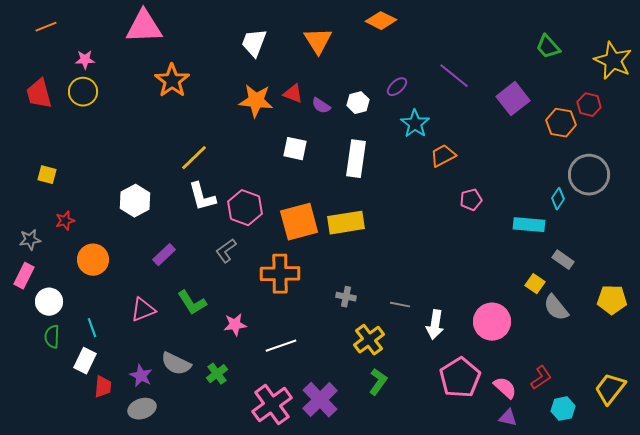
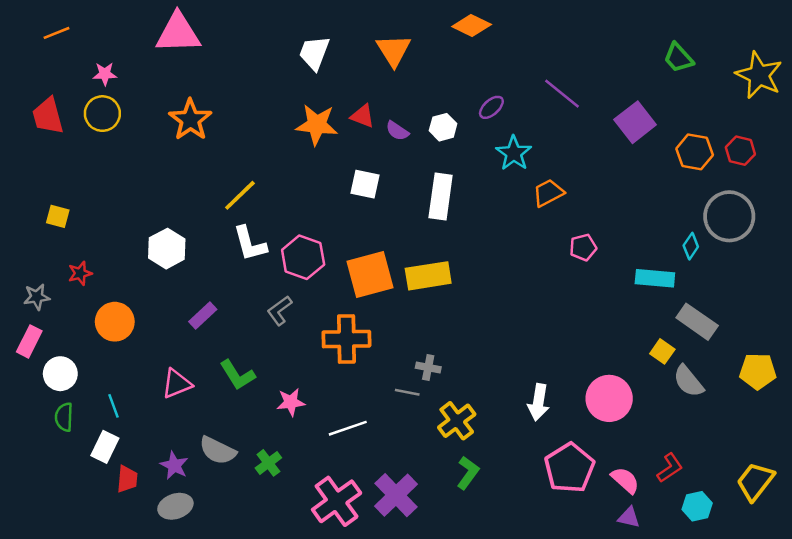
orange star: (172, 81) -> (190, 120), moved
red hexagon: (589, 105) -> (740, 151), moved
gray rectangle: (563, 260) -> (697, 322), size x1.5
gray line: (400, 305) -> (407, 392), moved

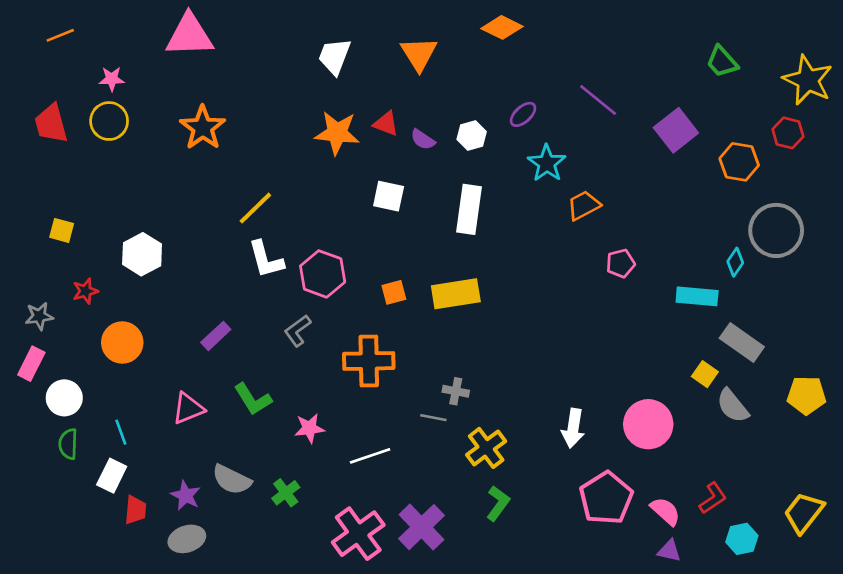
red hexagon: (740, 151) -> (788, 133), moved
white hexagon: (167, 249) -> (142, 254), moved
orange square: (370, 275) -> (394, 292), size x0.5

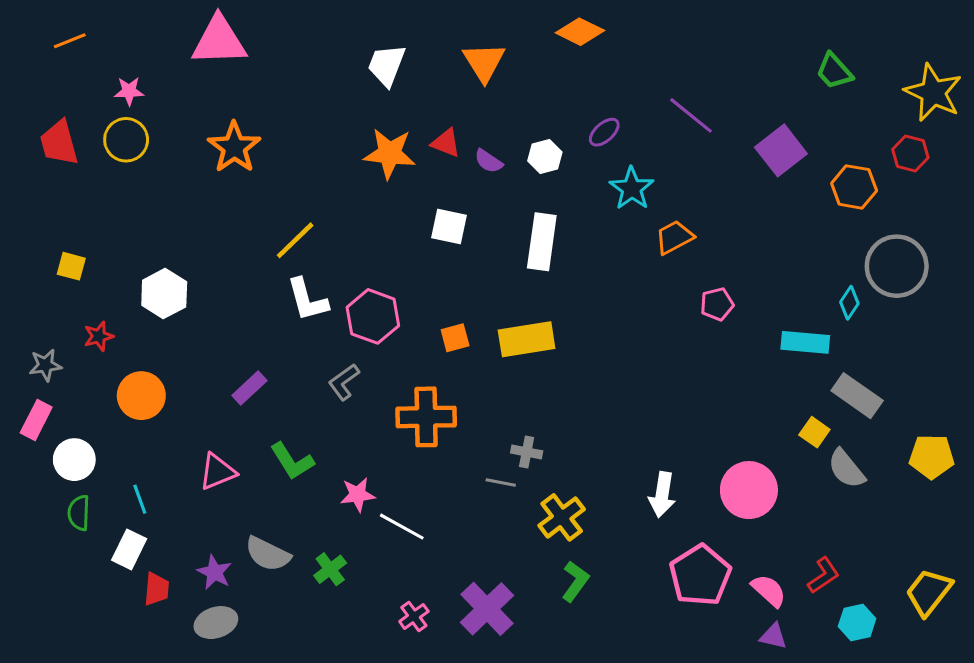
white line: (370, 456) -> (402, 527), moved, turned 48
pink cross: (358, 534) -> (414, 616), size x0.5

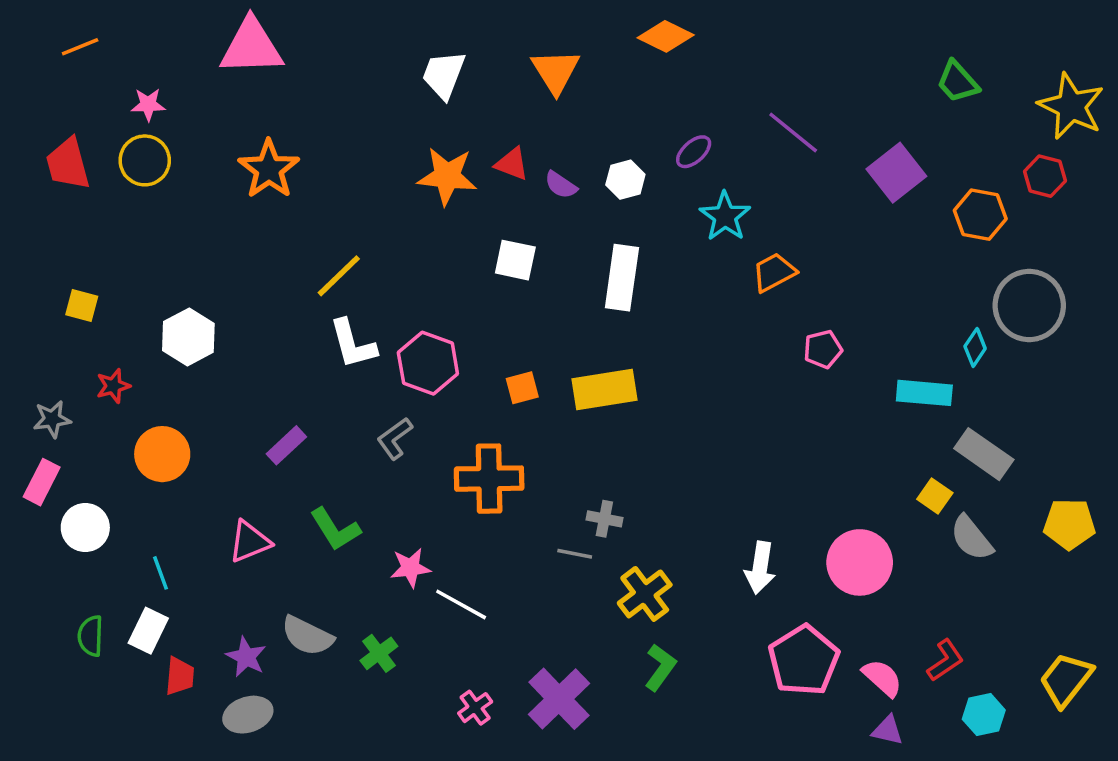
green semicircle: (79, 513) -> (91, 636), moved

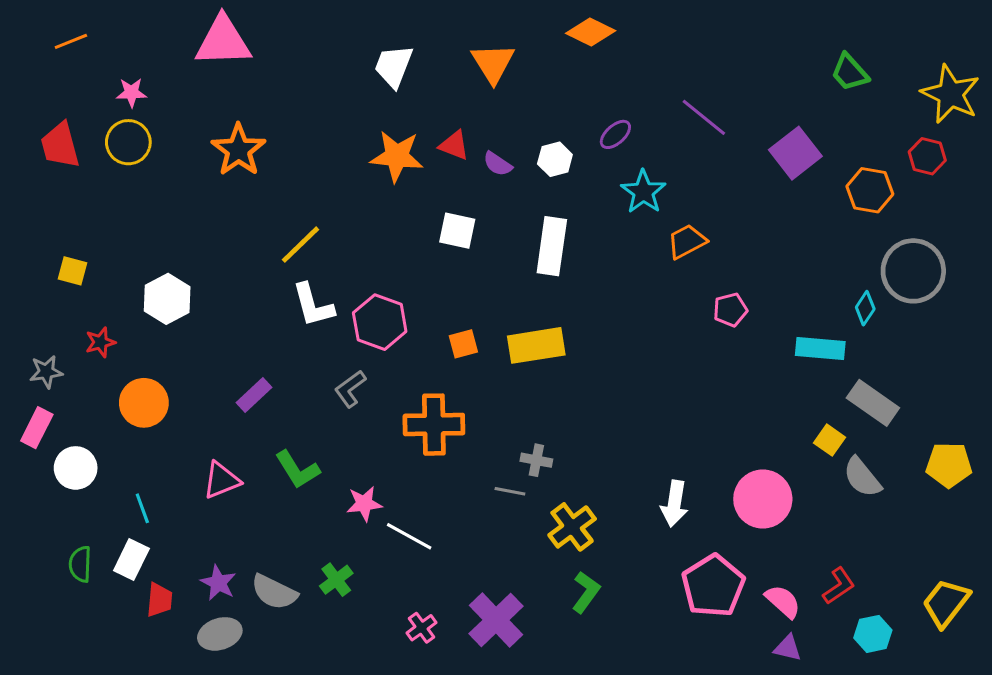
gray semicircle: (307, 636) -> (274, 592), moved

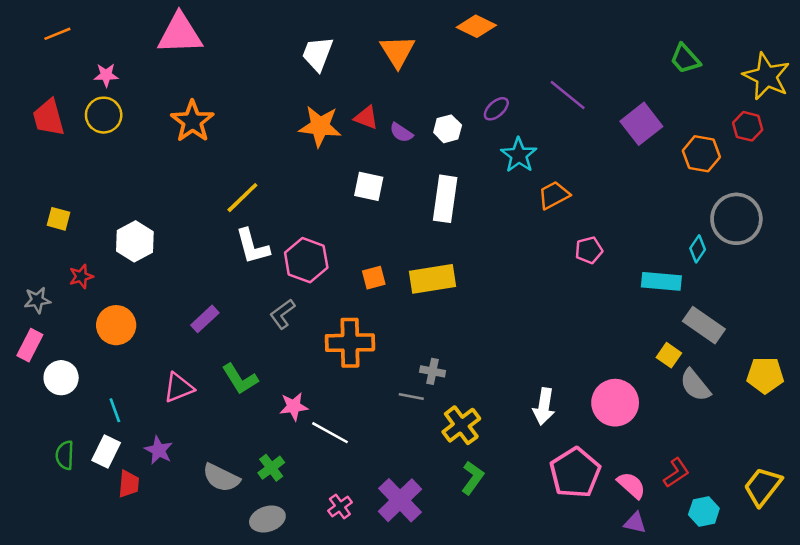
purple star: (218, 583) -> (159, 450), moved
gray ellipse: (220, 634) -> (267, 519), moved

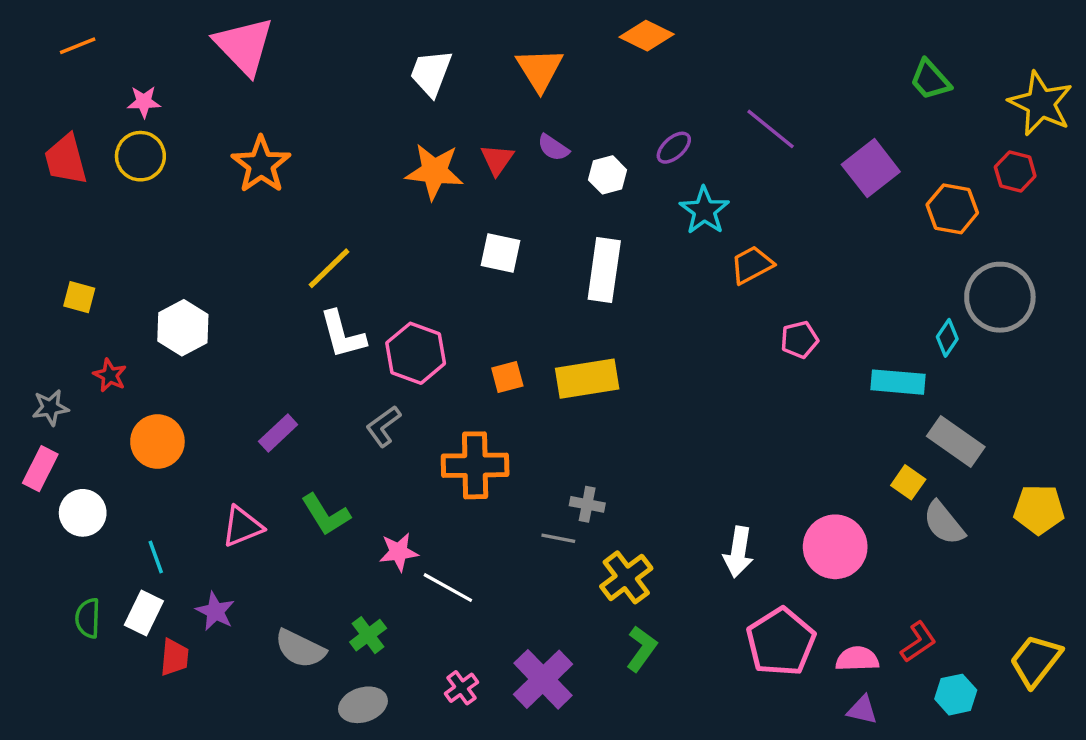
pink triangle: (180, 34) -> (244, 46), turned 48
red triangle: (366, 118) -> (497, 160), turned 44
purple semicircle: (401, 133) -> (553, 148), moved
red star: (81, 276) -> (110, 375), turned -30
pink semicircle: (631, 485) -> (857, 659), turned -44

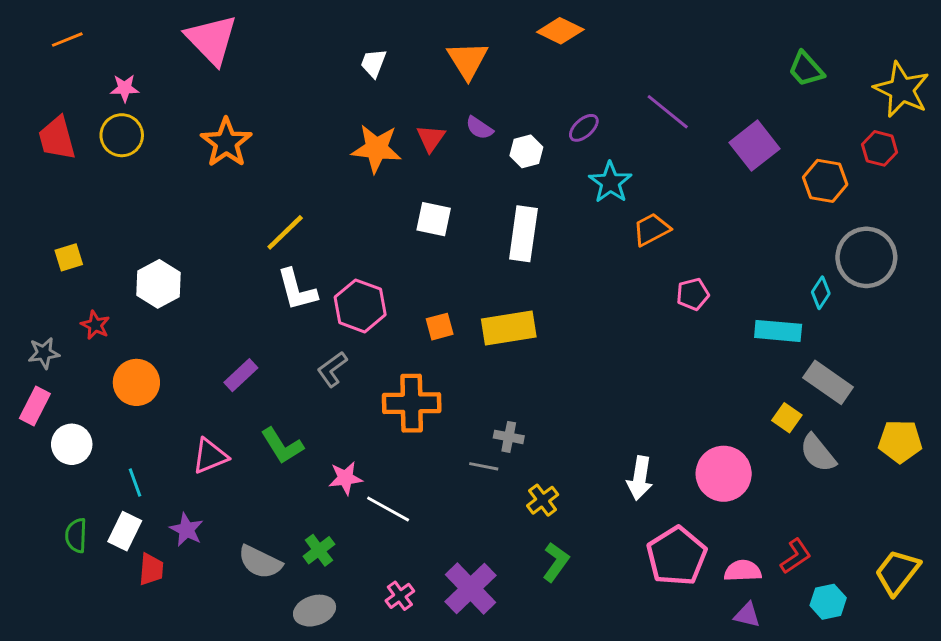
white trapezoid: (431, 73) -> (373, 63), size x0.7
yellow square: (79, 297) -> (69, 257), turned -32
yellow cross: (626, 577) -> (543, 500), size x0.7

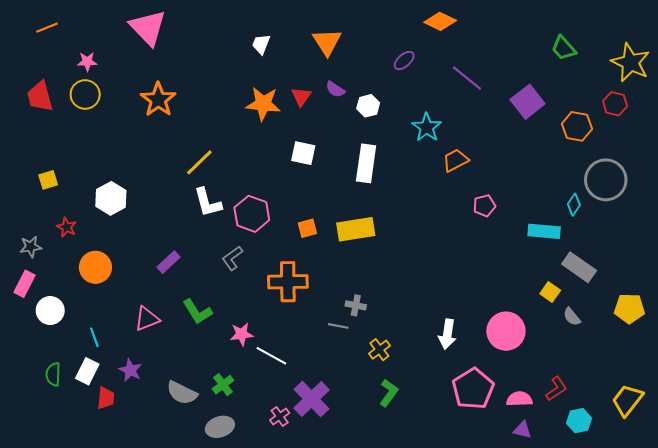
orange diamond: (560, 31) -> (440, 21), moved
purple ellipse: (584, 128) -> (404, 61), moved
gray semicircle: (818, 453) -> (572, 317), size x0.7
purple cross: (470, 588) -> (312, 399), moved

